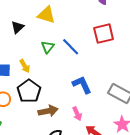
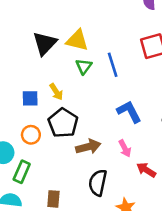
yellow triangle: (46, 15) -> (77, 40), moved
black triangle: (17, 27) -> (45, 43), size x1.5
blue line: (71, 47) -> (113, 65), turned 30

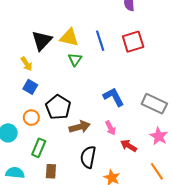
blue line: (113, 65) -> (100, 41), moved
yellow arrow: (56, 92) -> (26, 64), moved
blue square: (30, 98) -> (30, 87), turned 32
green rectangle: (22, 172) -> (39, 148), moved

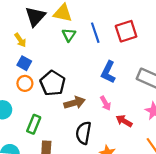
blue line: (100, 41) -> (95, 33), moved
red square: (133, 42) -> (126, 31), moved
blue L-shape: (114, 97) -> (108, 72), turned -125
orange circle: (31, 118) -> (25, 83), moved

